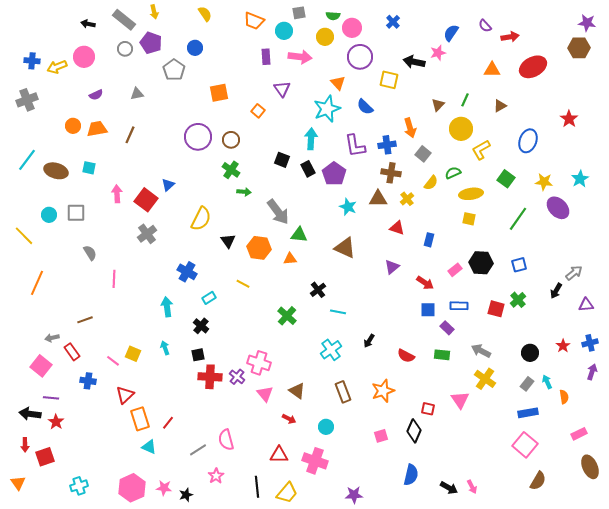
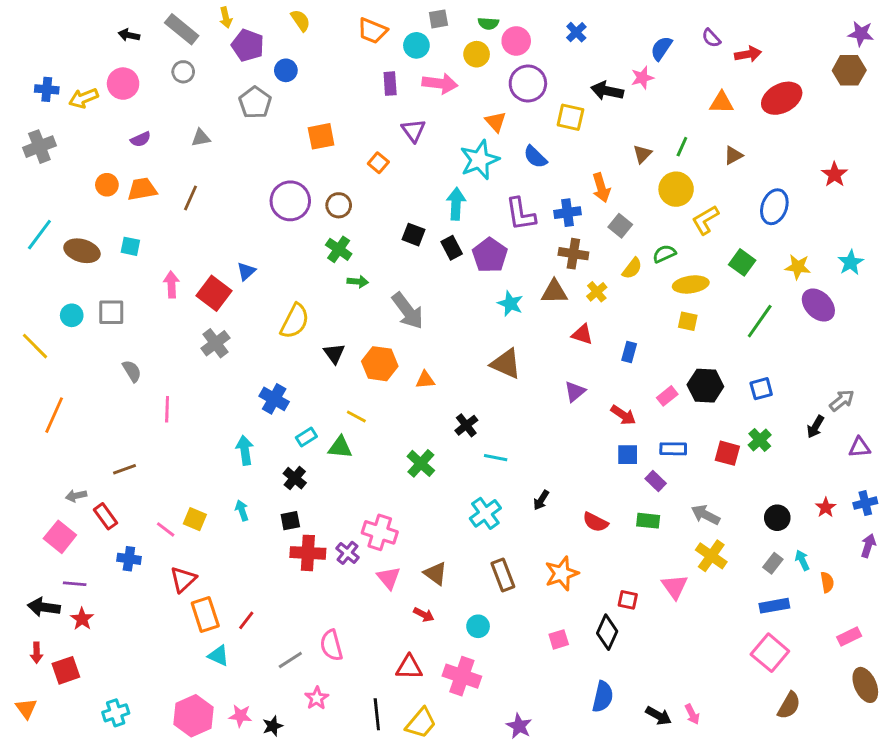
purple pentagon: (151, 43) -> (248, 45), moved
green triangle: (299, 235) -> (340, 447), moved
purple star: (354, 495) -> (519, 726), turned 30

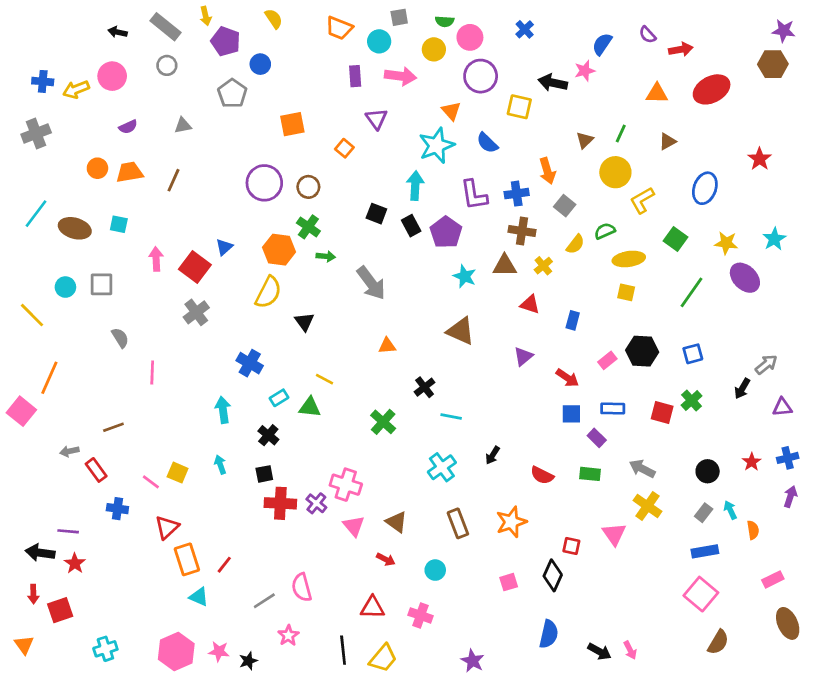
orange hexagon: (380, 364) -> (279, 250), moved
pink square: (60, 537) -> (21, 411), moved
pink cross: (462, 676) -> (421, 615), size x0.7

